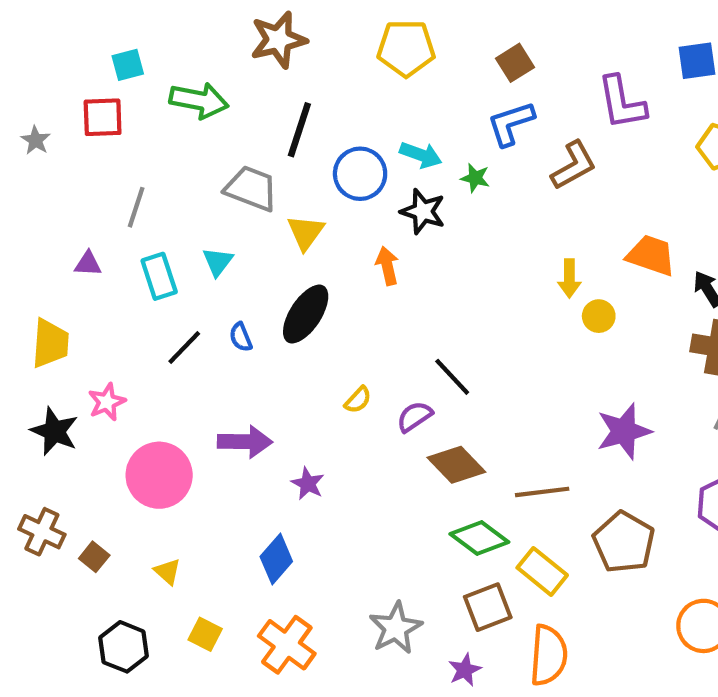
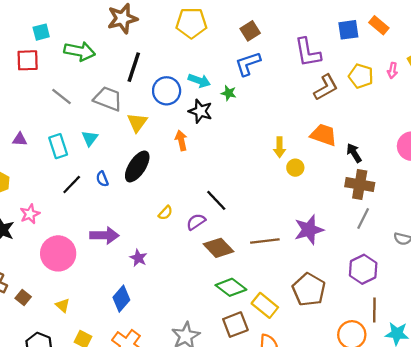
brown L-shape: (574, 165) -> (326, 87), moved
gray line: (136, 207) -> (62, 96), moved, turned -70
brown line: (542, 492) -> (265, 241), moved

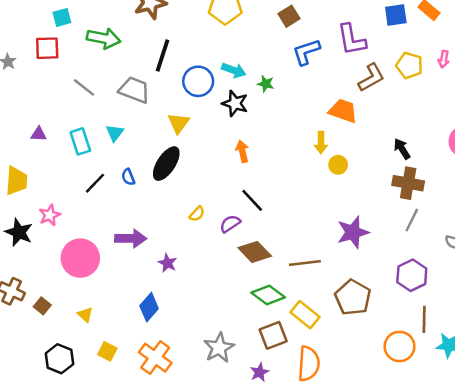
blue L-shape: (248, 64) -> (306, 52), moved
yellow triangle: (137, 122) -> (179, 123), moved
orange trapezoid: (324, 135) -> (343, 111), moved
orange arrow: (181, 140) -> (242, 151), moved
brown line: (265, 241) -> (305, 263), moved

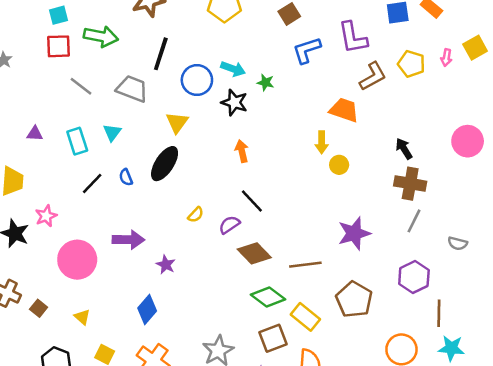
red square: (47, 48) -> (59, 46), moved
brown line: (424, 319) -> (439, 313), moved

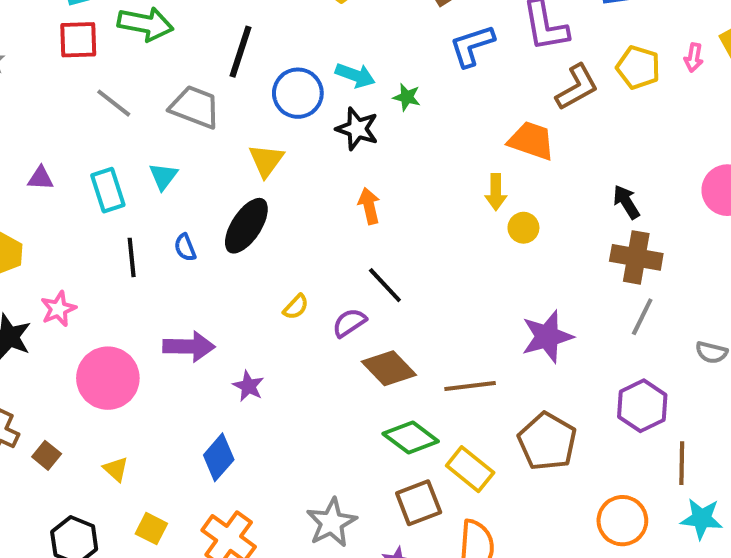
black line: (92, 184) -> (132, 257), turned -50

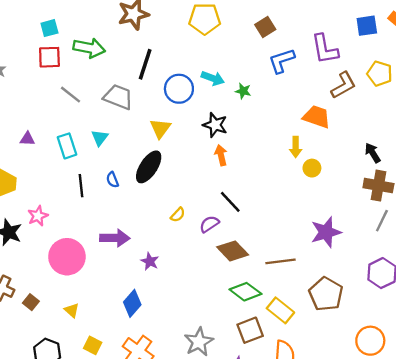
black star: (357, 129) -> (215, 125), moved

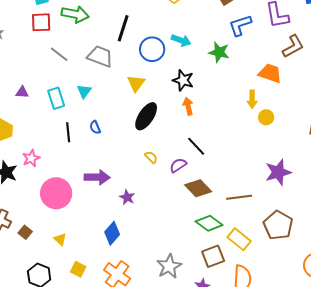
green star: (243, 91) -> (219, 52), moved, size x1.5
black ellipse: (149, 167) -> (146, 116), moved
yellow semicircle: (178, 215) -> (151, 157), turned -88

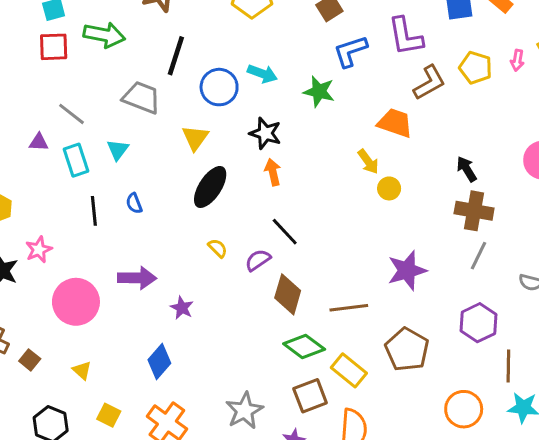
gray line: (59, 54) -> (71, 114), moved
purple triangle: (22, 92) -> (39, 142), moved
yellow arrow: (252, 99) -> (368, 162), turned -36
brown diamond: (198, 188) -> (288, 294), turned 60

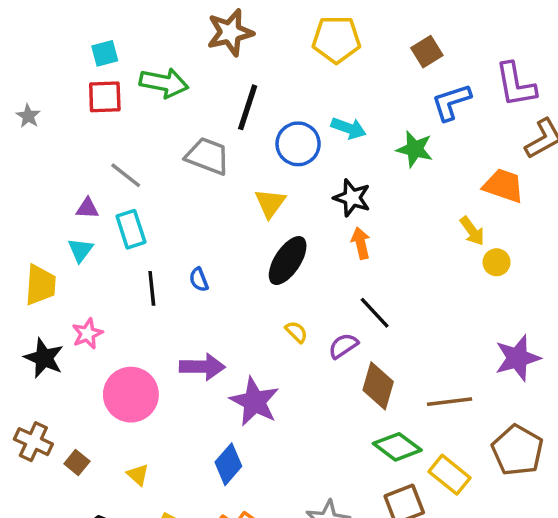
cyan triangle: (118, 150) -> (80, 250), moved
purple star: (182, 308) -> (255, 402), size x1.8

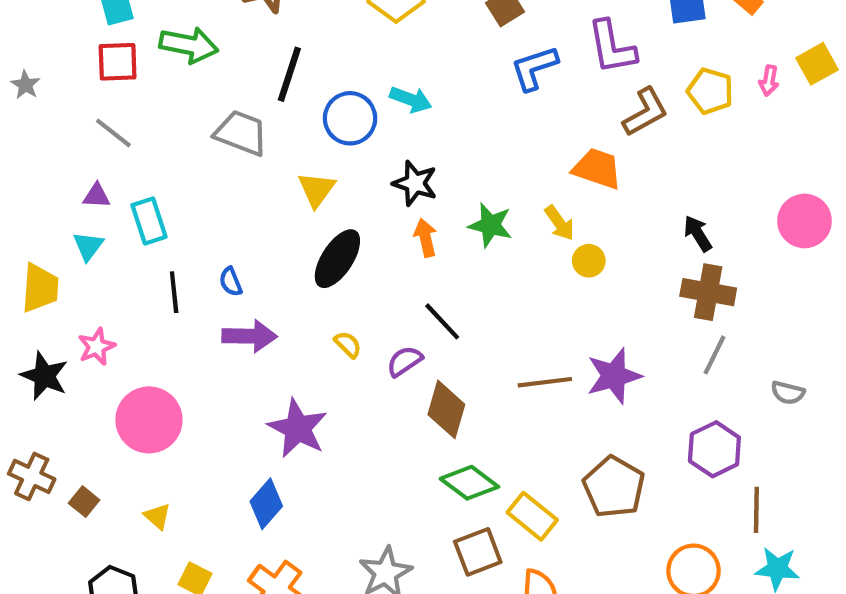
green star: (415, 149) -> (490, 225), moved
gray line: (126, 175) -> (113, 133), moved
purple arrow: (202, 367) -> (249, 336), moved
brown line: (450, 402) -> (545, 382), moved

